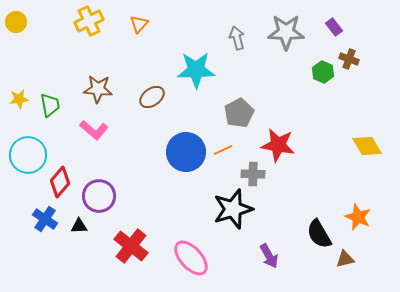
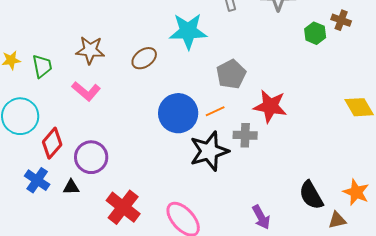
black star: (233, 209) -> (209, 151), moved
orange star: (358, 217) -> (356, 192), moved

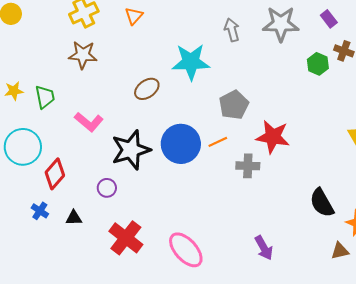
brown star: (90, 50) -> (83, 55), moved
black star: (209, 151) -> (131, 150), moved
purple circle: (91, 157) -> (107, 188), moved, size x0.6
blue cross: (37, 180) -> (40, 211), size x0.7
black semicircle: (311, 195) -> (322, 203), moved

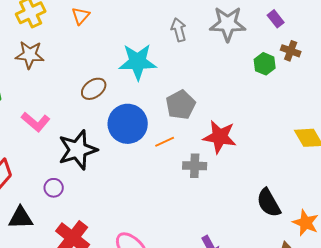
blue circle: (181, 144) -> (128, 124), moved
black triangle: (74, 218) -> (21, 218), size x1.5

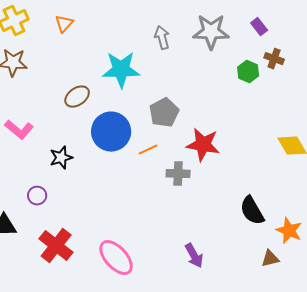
black star: (78, 150) -> (61, 158), size x0.6

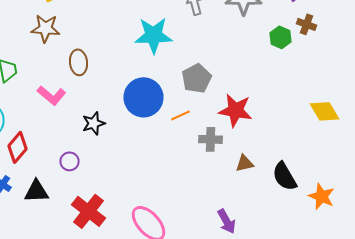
brown ellipse: (77, 97) -> (78, 62), moved, turned -60
brown triangle: (270, 259) -> (244, 163), moved

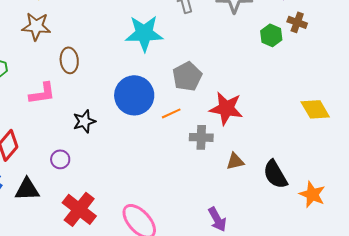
pink L-shape: (52, 95) -> (42, 93), turned -48

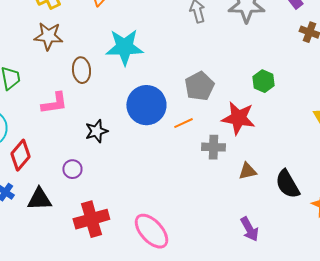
cyan star: (144, 33) -> (124, 47), moved
green hexagon: (271, 35) -> (263, 81), moved
red cross: (79, 209) -> (91, 219), turned 36
purple arrow: (217, 219) -> (249, 229), moved

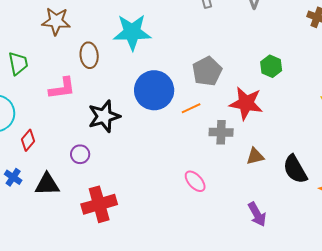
black star: (96, 131) -> (104, 116), size x1.4
red diamond: (20, 155) -> (28, 140), size x0.7
pink ellipse: (151, 231) -> (195, 181), moved, size x0.6

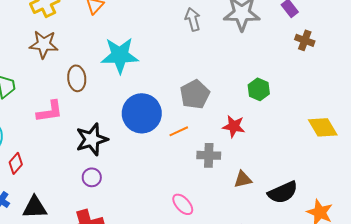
red star: (246, 103) -> (234, 126), size x0.7
purple circle: (80, 154) -> (92, 177), moved
black semicircle: (295, 169) -> (283, 192), turned -84

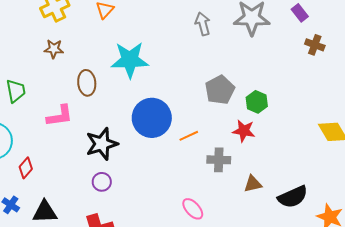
brown star: (44, 44) -> (54, 49), size x0.7
green hexagon: (259, 89) -> (257, 102), moved
gray pentagon: (195, 94) -> (220, 90), moved

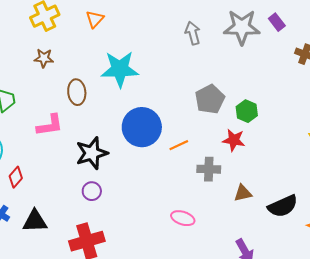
purple rectangle: (300, 13) -> (277, 22), moved
pink ellipse: (193, 209) -> (183, 218), turned -30

